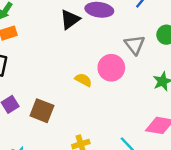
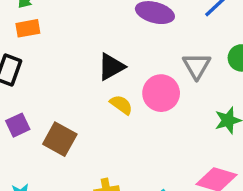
black triangle: (70, 20) -> (111, 67), moved

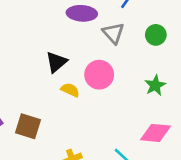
gray triangle: (197, 66) -> (113, 33), moved

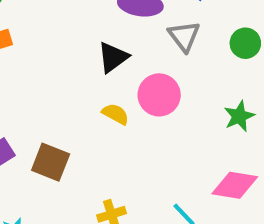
black triangle: (56, 62) -> (113, 57), moved

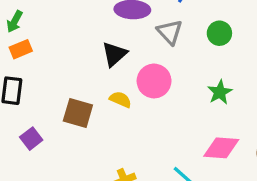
brown square: (51, 162) -> (78, 113), moved

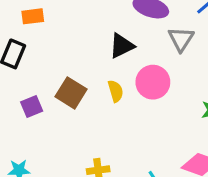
yellow semicircle: (120, 99) -> (116, 91), turned 35
purple square: (31, 139) -> (32, 106), moved

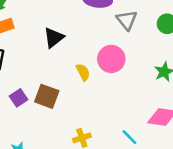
black triangle: (122, 46) -> (54, 38), moved
brown square: (71, 93) -> (47, 96), moved

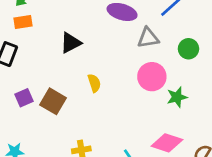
gray triangle: (127, 20) -> (148, 38), turned 50
pink circle: (111, 59) -> (152, 77), moved

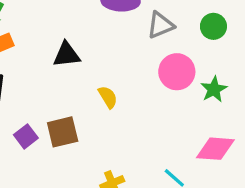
black triangle: (71, 43) -> (67, 55), turned 35
brown square: (53, 101) -> (63, 132), turned -30

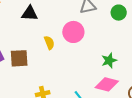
pink circle: (177, 72) -> (73, 32), moved
green star: (214, 89) -> (109, 60), moved

